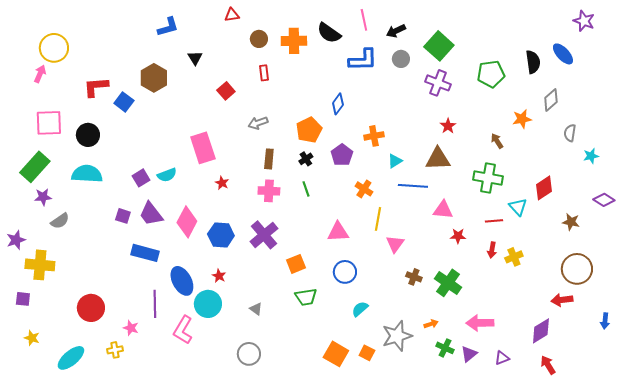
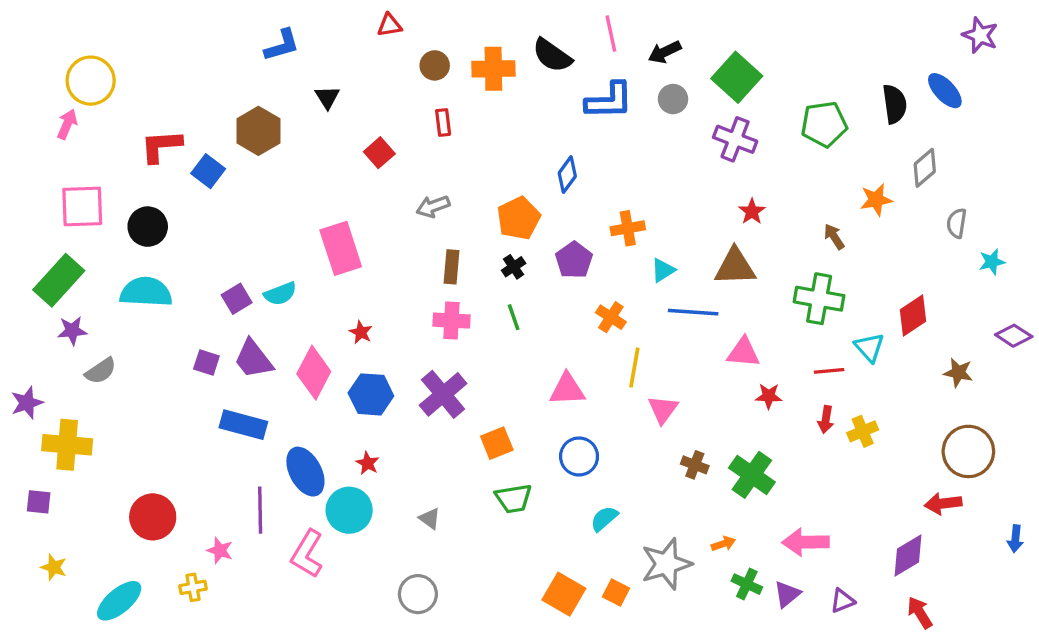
red star: (222, 183) -> (361, 332), moved

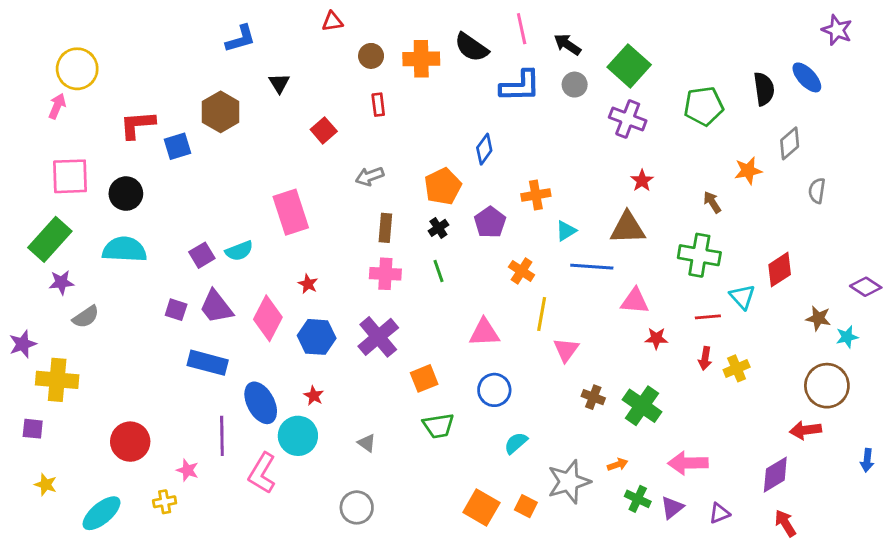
black arrow: (665, 52) -> (567, 44), turned 60
blue square: (208, 171) -> (178, 146), turned 36
cyan star: (992, 262) -> (847, 337), moved

